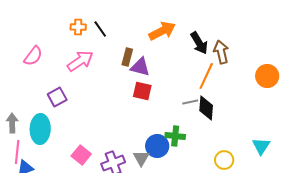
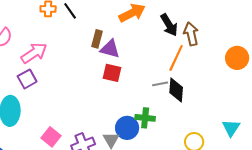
pink arrow: (80, 61) -> (34, 53), moved

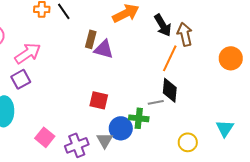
red square: (112, 73) -> (99, 100), moved
gray line: (160, 84) -> (156, 102), moved

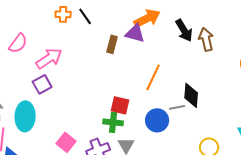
purple triangle: (104, 49) -> (135, 33), moved
orange line: (170, 58) -> (153, 77), moved
green cross: (139, 118) -> (113, 122), moved
blue circle: (121, 128) -> (157, 120), moved

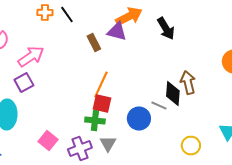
brown arrow: (206, 39) -> (188, 82), moved
brown rectangle: (112, 44) -> (94, 42), turned -42
orange line: (153, 77) -> (101, 84), moved
gray line: (177, 107) -> (159, 106), turned 35

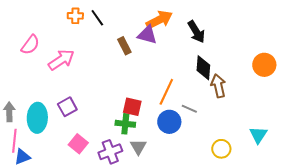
purple square: (24, 82) -> (67, 107), moved
orange line: (101, 84) -> (166, 92), moved
black diamond: (173, 94) -> (203, 68), moved

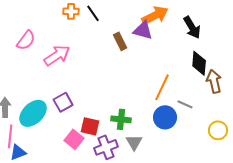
red square: (132, 107) -> (90, 126), moved
cyan ellipse: (37, 118) -> (33, 113), turned 44
yellow circle: (221, 149) -> (218, 130), moved

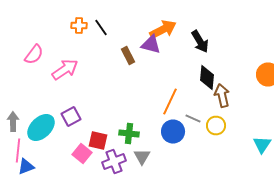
yellow circle: (218, 130) -> (216, 126), moved

